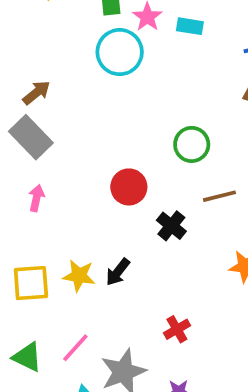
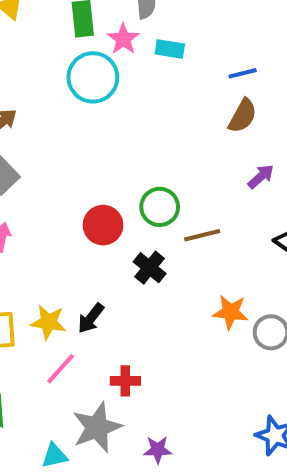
green circle: (192, 144) -> (160, 207), moved
red cross: (177, 329) -> (125, 381), moved, turned 30
pink line: (75, 348) -> (61, 369), moved

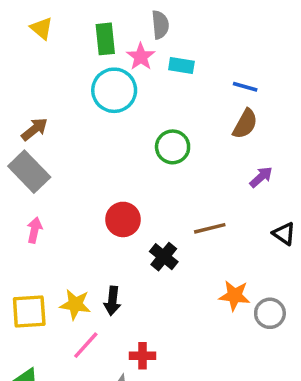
blue line: (243, 73) -> (245, 87), turned 30
green circle: (160, 207) -> (173, 147), moved
black arrow: (91, 318) -> (112, 301), turned -32

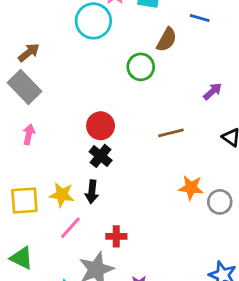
brown semicircle: (245, 124) -> (167, 40), moved
black cross: (164, 257) -> (101, 156), moved

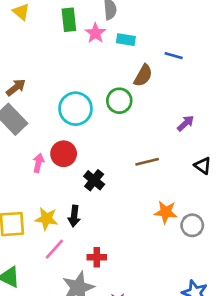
cyan circle: (93, 21) -> (76, 109), moved
red circle: (101, 126) -> (64, 154), moved
pink arrow: (29, 134) -> (38, 163), moved
black cross: (101, 156) -> (94, 180), moved

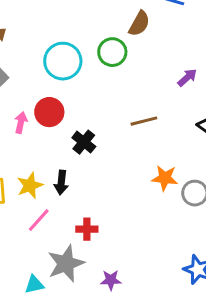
yellow star: (46, 219) -> (30, 186), turned -30

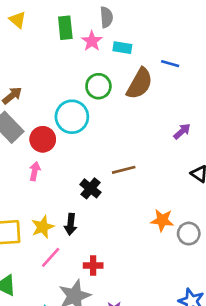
brown semicircle: (139, 24) -> (140, 84), size x1.4
green circle: (112, 52) -> (98, 86), moved
red circle: (49, 112) -> (43, 139), moved
brown line: (144, 121) -> (124, 170), moved

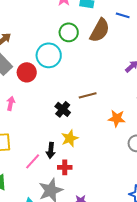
pink arrow: (35, 171) -> (11, 103), moved
orange star: (162, 220) -> (117, 118), moved
black arrow: (71, 224) -> (51, 150), moved
yellow star: (43, 227) -> (70, 138), moved

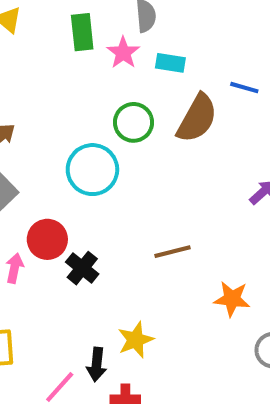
red circle: (27, 72) -> (47, 239), moved
black cross: (63, 109) -> (82, 268), moved

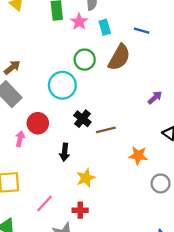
cyan rectangle: (170, 63) -> (105, 27), turned 64
blue line: (244, 88) -> (142, 31), moved
black cross: (82, 268) -> (82, 119), moved
black arrow: (97, 364) -> (65, 152), moved

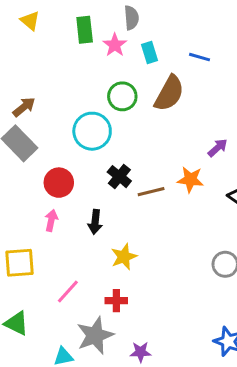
pink arrow: (20, 139) -> (51, 220), moved
orange star: (138, 156) -> (190, 180), moved

